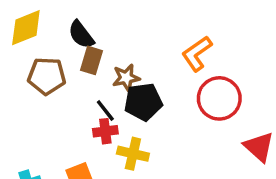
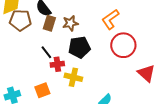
brown pentagon: (47, 76) -> (20, 20), moved
brown star: (126, 78) -> (70, 23), moved
black line: (105, 110) -> (46, 52), moved

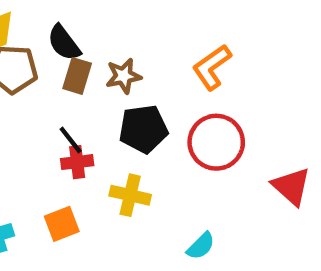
red circle: (123, 45) -> (216, 142), moved
red cross: (57, 64) -> (77, 162), moved

